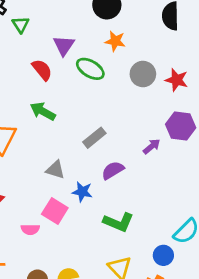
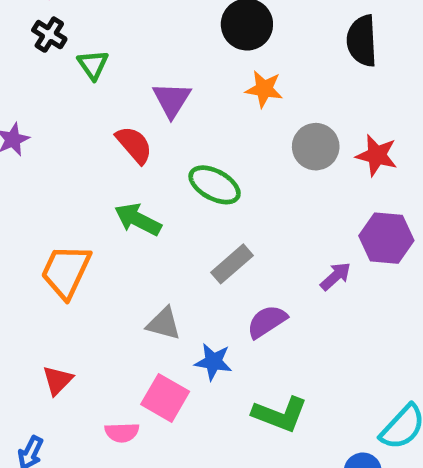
green ellipse: (90, 69) -> (215, 185), moved

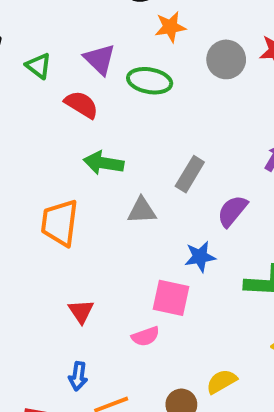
green triangle: (93, 65) -> (39, 66), moved
green ellipse: (215, 185) -> (150, 81), moved
gray triangle: (164, 324) -> (142, 211), moved

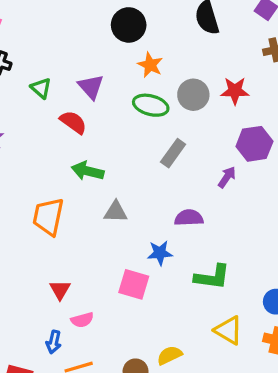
orange star: (170, 27) -> (150, 65), turned 30
green ellipse: (150, 81) -> (151, 105), moved
gray rectangle: (190, 174) -> (173, 153), moved
purple semicircle: (232, 211) -> (189, 218), turned 44
pink semicircle: (146, 336) -> (82, 320), moved

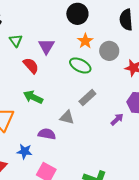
gray circle: (193, 95) -> (109, 51), moved
gray triangle: (116, 212) -> (67, 117), moved
purple semicircle: (189, 218) -> (47, 134), moved
blue star: (160, 253) -> (25, 151), moved

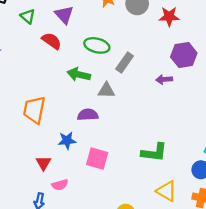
green ellipse: (80, 66) -> (97, 45), moved
green arrow: (33, 97) -> (79, 74), moved
purple arrow: (117, 119) -> (164, 79), turned -128

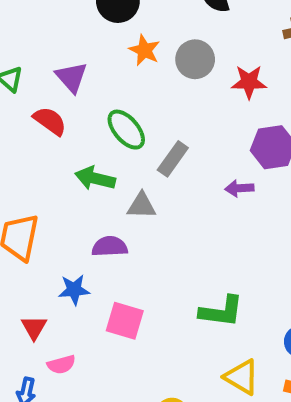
green ellipse: (97, 45) -> (126, 130), turned 35

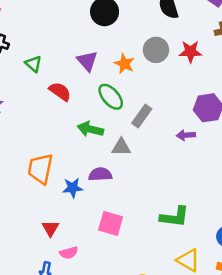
orange star: (144, 50) -> (124, 64), moved
purple triangle: (71, 77) -> (87, 61), moved
red star: (249, 82) -> (190, 52), moved
blue star: (74, 290) -> (73, 188), moved

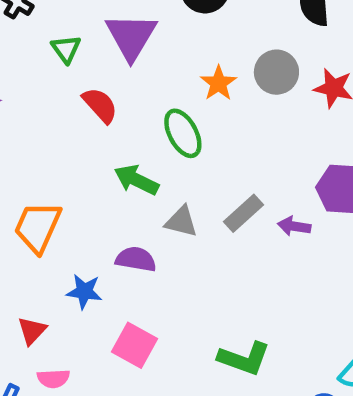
purple triangle: (87, 61) -> (131, 36), moved, size x1.4
gray rectangle: (142, 116) -> (244, 213), moved
blue star: (73, 188) -> (84, 292), moved

